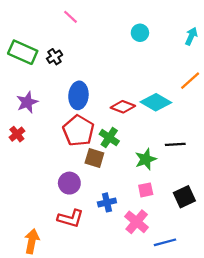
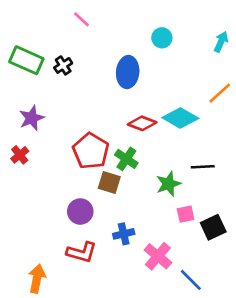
blue ellipse: (78, 95) -> (128, 72), moved
pink square: (146, 190) -> (186, 214), moved
blue line: (165, 242) -> (191, 280), turned 60

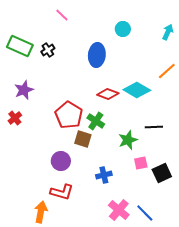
blue cross: (124, 234) -> (104, 175), moved
pink cross: (158, 256) -> (119, 210), moved
orange arrow: (37, 279) -> (41, 212), moved

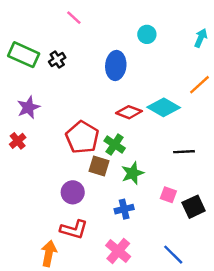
green star: (128, 140) -> (133, 173), moved
pink square: (141, 163) -> (168, 195), turned 32
pink cross: (119, 210) -> (118, 251), moved

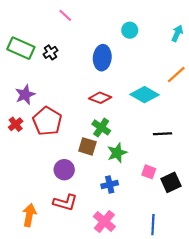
red diamond: (129, 112) -> (100, 98), moved
red pentagon: (82, 137) -> (47, 121), moved
orange arrow: (49, 253) -> (29, 215), moved
blue line: (173, 255) -> (153, 225), turned 48

